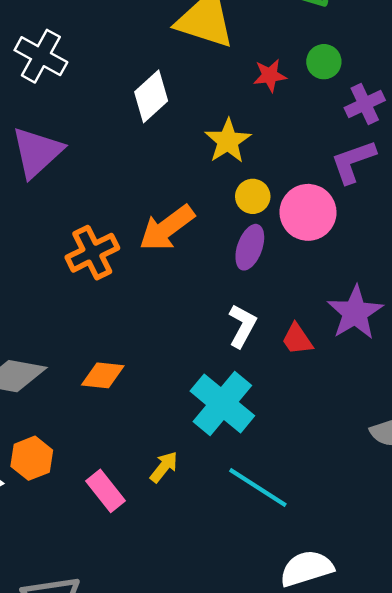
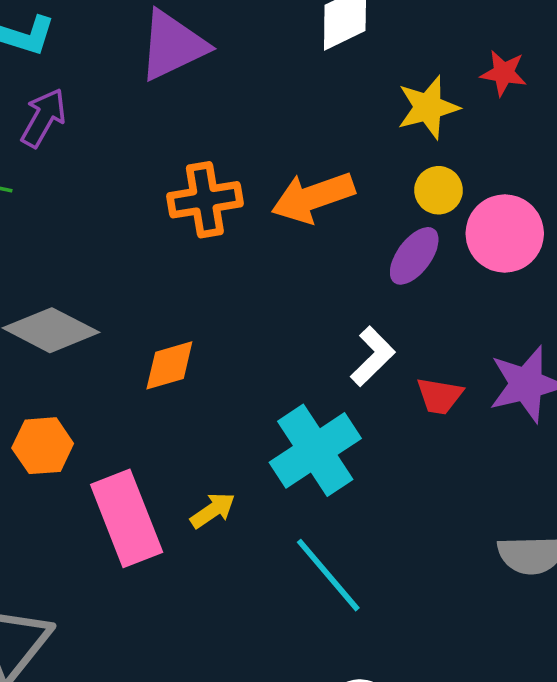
red star: (270, 76) -> (504, 73), moved
red trapezoid: (297, 339) -> (440, 396), turned -63
orange diamond: (103, 375) -> (169, 365), turned -39
pink rectangle: (106, 491) -> (127, 518), size x1.6

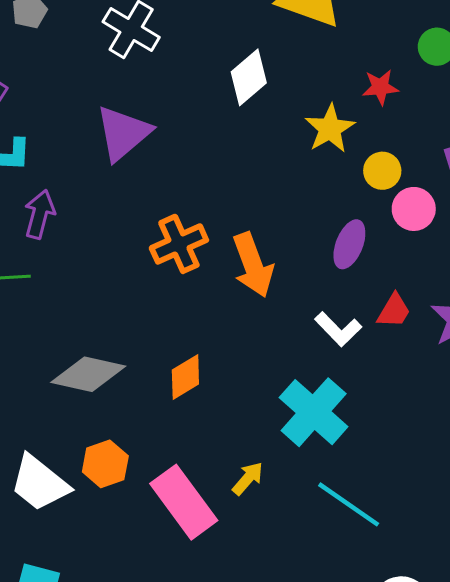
yellow circle: (439, 190) -> (382, 171), moved
orange arrow: (313, 197) -> (253, 265), moved, turned -76
pink circle: (505, 233) -> (414, 209), size x0.7
white L-shape: (373, 356) -> (338, 329), turned 105
red trapezoid: (440, 396) -> (394, 311), moved, turned -54

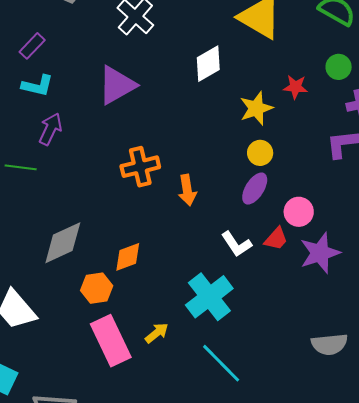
yellow circle: (382, 171) -> (260, 153), moved
pink circle: (414, 209) -> (299, 212), moved
orange arrow: (253, 265) -> (187, 190), size x0.7
gray diamond: (88, 374) -> (63, 243), turned -48
orange hexagon: (105, 464) -> (97, 288), moved

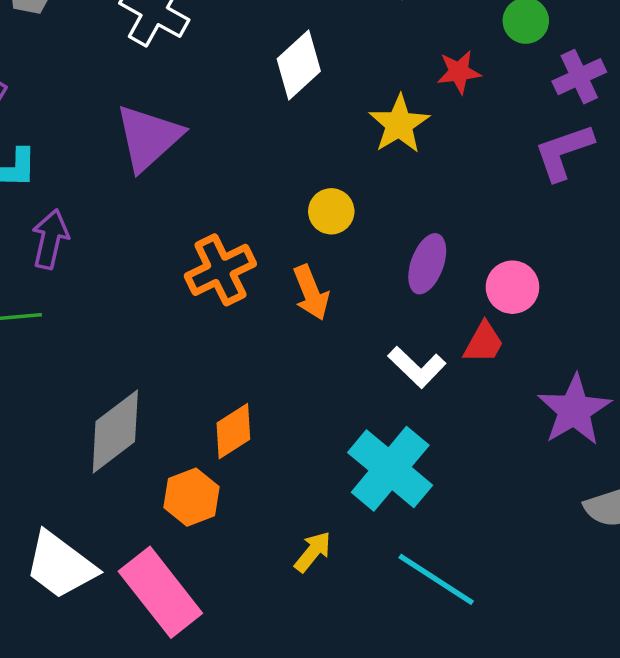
yellow circle: (260, 153) -> (331, 211), moved
purple star: (320, 253) -> (574, 410), moved
pink rectangle: (111, 341) -> (160, 592), moved

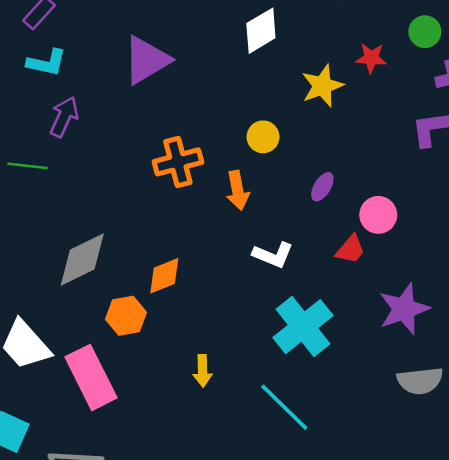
purple ellipse: (427, 264) -> (322, 187), size x0.7
white L-shape: (417, 367) -> (273, 255), moved, turned -33
cyan cross: (390, 469) -> (303, 327), moved
yellow arrow: (313, 552) -> (203, 371), turned 128

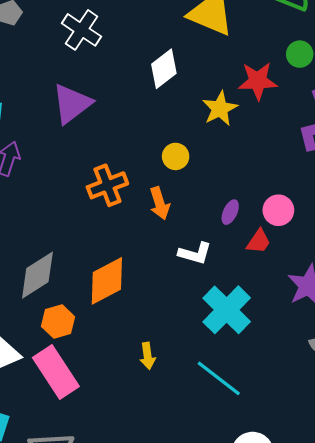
red star: (371, 58) -> (258, 81), size x1.5
purple ellipse: (322, 187) -> (230, 212), moved
orange diamond: (164, 276) -> (107, 281), size x1.5
orange hexagon: (126, 316) -> (58, 322), moved

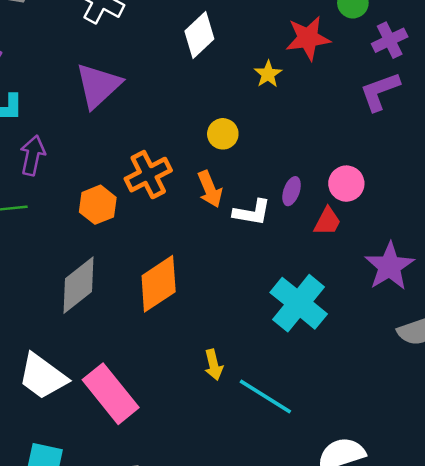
yellow star: (220, 109) -> (268, 74), size x0.7
white L-shape: (195, 253) -> (252, 212), moved
orange hexagon: (58, 322) -> (98, 205), moved
cyan line: (219, 378) -> (265, 397), moved

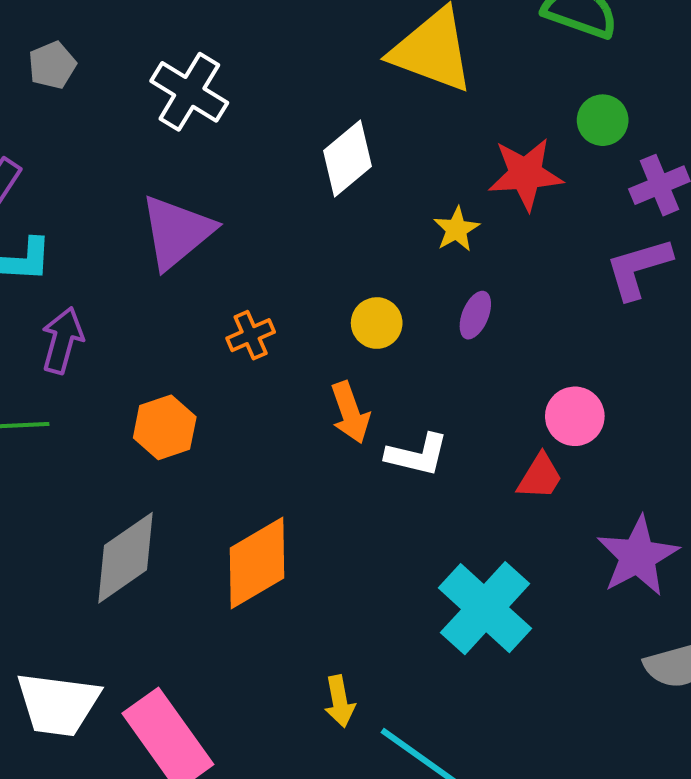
orange cross: (148, 175) -> (251, 335), moved, size x0.6
purple ellipse: (292, 191) -> (475, 315), moved
white trapezoid: (43, 376) -> (58, 704), turned -32

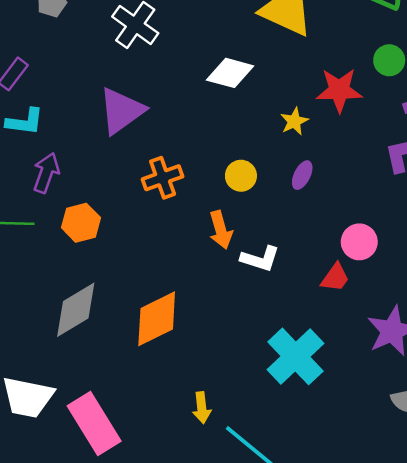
white diamond: (348, 159) -> (230, 73), turned 51
orange cross: (251, 335) -> (163, 178), size x1.4
orange hexagon: (165, 427) -> (81, 223), moved

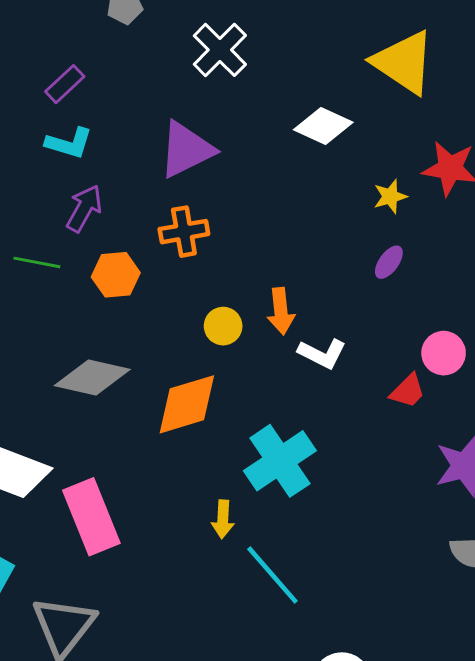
yellow circle: (241, 176) -> (223, 326), moved
orange cross: (163, 178) -> (184, 232), moved
gray diamond: (76, 310) -> (92, 377), turned 34
cyan cross: (296, 356) -> (280, 461), moved

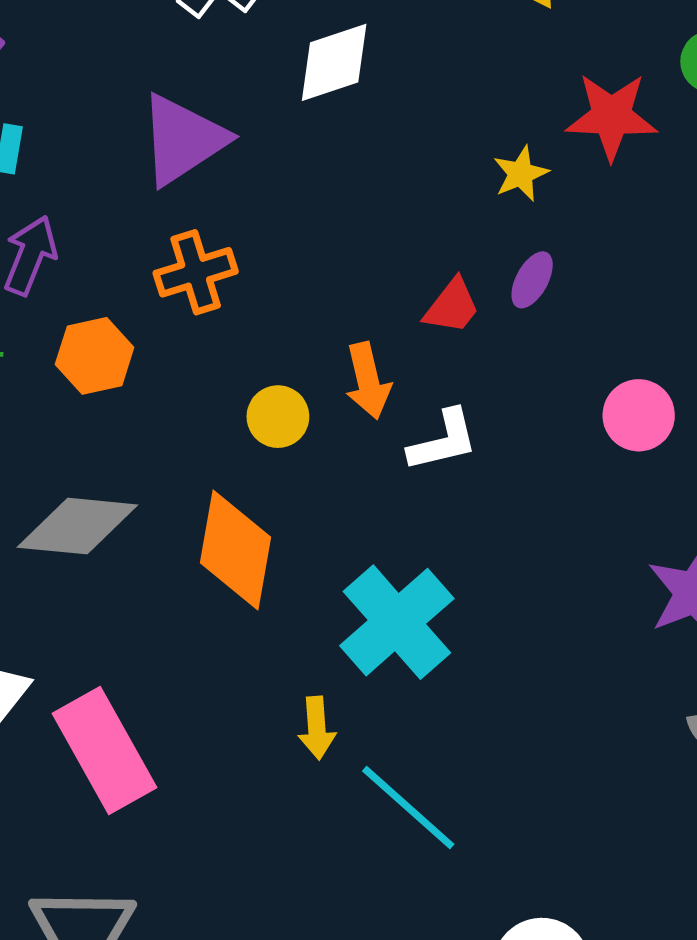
white diamond: (323, 126) -> (334, 62), moved, turned -36
white L-shape: (322, 354) -> (443, 441), turned -33
red trapezoid: (408, 391) -> (452, 306), moved
orange diamond: (187, 404) -> (235, 550), turned -56

